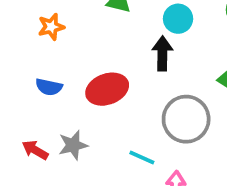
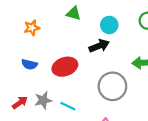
black arrow: (162, 53) -> (99, 46), turned 66
red arrow: (35, 150) -> (20, 103), turned 112
cyan line: (142, 157) -> (68, 106), moved

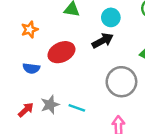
red ellipse: (65, 67) -> (61, 52), moved

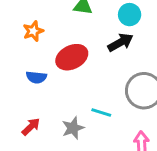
gray star: (50, 105) -> (73, 128), moved
cyan line: (77, 108) -> (101, 113), moved

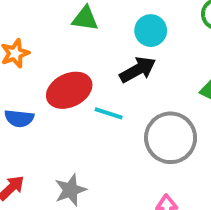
cyan line: (101, 113) -> (109, 113), moved

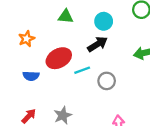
cyan line: (109, 113) -> (82, 70), turned -35
gray circle: (171, 138) -> (107, 81), moved, size x0.6

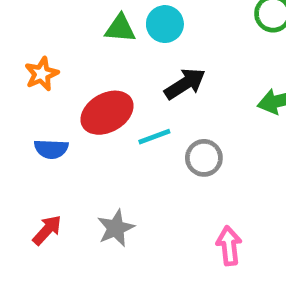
cyan circle: (104, 21) -> (165, 24), moved

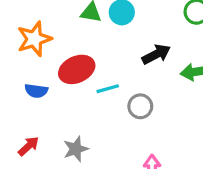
orange star: (42, 74) -> (34, 39), size x1.5
black arrow: (185, 84) -> (156, 54), moved

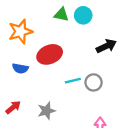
cyan line: (108, 89) -> (73, 81), moved

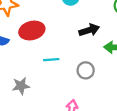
gray circle: (94, 82) -> (86, 70), moved

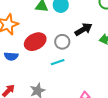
gray circle: (86, 70) -> (62, 42), moved

